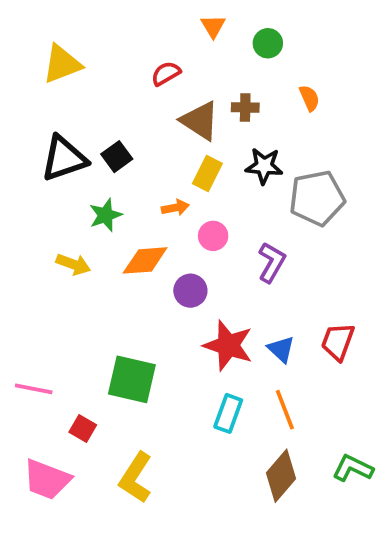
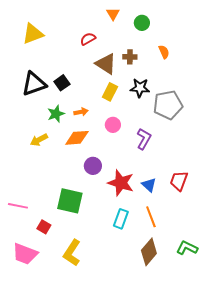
orange arrow: (175, 208) -> (81, 112), moved
yellow arrow: (73, 264) -> (39, 140), turned 132
purple circle: (190, 291) -> (93, 166), moved

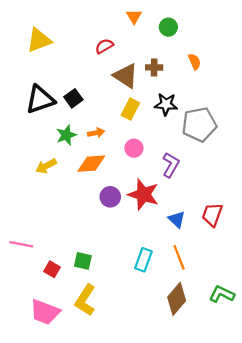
red star: (121, 183) -> (143, 194), moved
green square: (70, 201) -> (83, 261), moved, size x0.6
pink trapezoid: (25, 254) -> (45, 312), moved

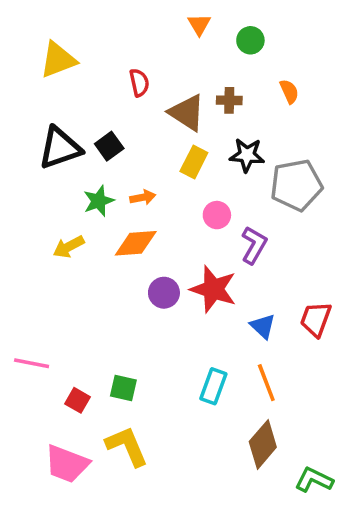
red semicircle: (104, 46) -> (139, 83), moved, turned 108
pink circle: (134, 148) -> (217, 215), moved
green L-shape: (222, 294) -> (314, 480), moved
yellow L-shape: (85, 300) -> (127, 446), turned 124

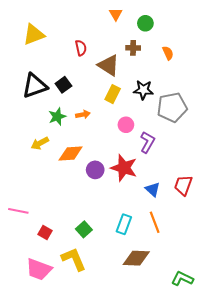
brown cross: (229, 100) -> (133, 48), moved
orange diamond: (136, 243) -> (71, 153), moved
green square: (123, 388) -> (84, 229), moved, turned 35
brown diamond: (263, 444) -> (136, 258), moved, turned 52

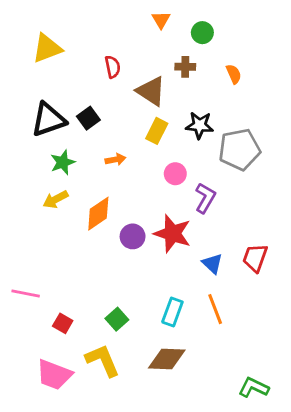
green star: (57, 117) -> (63, 162), moved
orange diamond: (71, 153) -> (98, 214), turned -30
brown diamond: (136, 258) -> (167, 359), moved

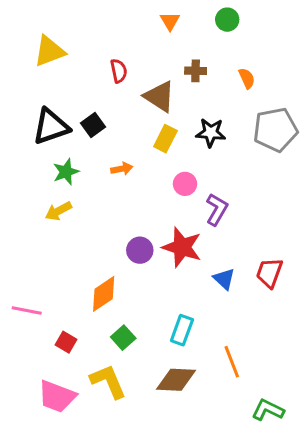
green circle: (202, 33) -> (227, 20), moved
gray pentagon: (239, 149) -> (275, 130), moved
orange diamond: (98, 214) -> (104, 294), moved
orange line: (215, 309) -> (232, 362), moved

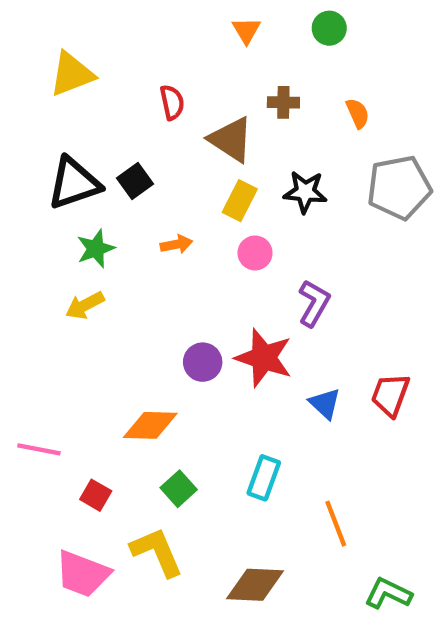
pink circle: (185, 184) -> (255, 253), moved
orange diamond: (104, 294) -> (150, 425), turned 36
brown diamond: (176, 380) -> (255, 585), moved

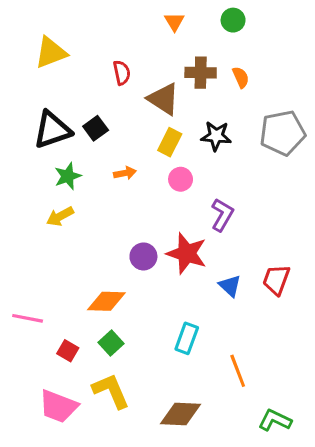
brown cross: (283, 102) -> (201, 73), size x1.4
orange semicircle: (358, 113) -> (241, 77), moved
green square: (179, 489) -> (111, 343), moved

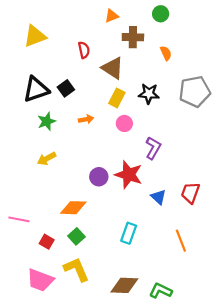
orange triangle: (174, 22) -> (112, 16), moved, turned 40
brown cross: (201, 73) -> (133, 37), moved
yellow arrow: (60, 216) -> (47, 159), moved
orange line: (238, 371) -> (181, 241), moved
green L-shape: (275, 420) -> (161, 291), moved

